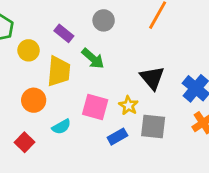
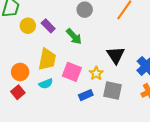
purple rectangle: (64, 33) -> (48, 26), moved
yellow trapezoid: (59, 71) -> (47, 59), moved
orange circle: (34, 100) -> (20, 72), moved

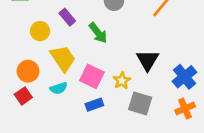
yellow circle: (28, 26) -> (40, 31), moved
yellow trapezoid: (47, 59) -> (63, 58), turned -50
blue rectangle: (86, 95) -> (94, 105), moved

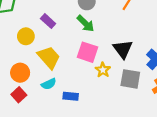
green arrow: (98, 33) -> (86, 23), moved
pink square: (92, 76) -> (88, 52), moved
gray square: (140, 103) -> (130, 79), moved
blue rectangle: (94, 105) -> (71, 96), moved, turned 32

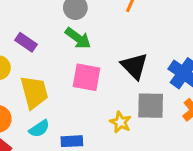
yellow trapezoid: (49, 57) -> (34, 92), turned 35
yellow star: (103, 70) -> (120, 122), moved

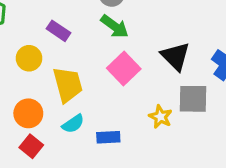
pink square: (86, 77) -> (124, 68), turned 36

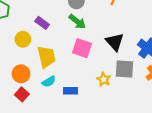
pink square: (124, 68) -> (82, 48), turned -30

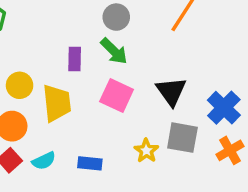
purple rectangle: (42, 23) -> (75, 59), moved, turned 48
yellow circle: (23, 39) -> (20, 85), moved
cyan semicircle: (49, 81) -> (44, 161), moved

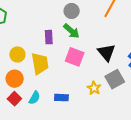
gray square: (182, 138) -> (115, 79), turned -36
cyan semicircle: (44, 161) -> (34, 98), turned -32

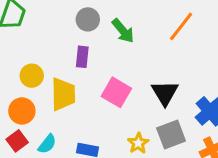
gray circle: (72, 11) -> (88, 19), moved
green arrow: (71, 31) -> (123, 31), moved

